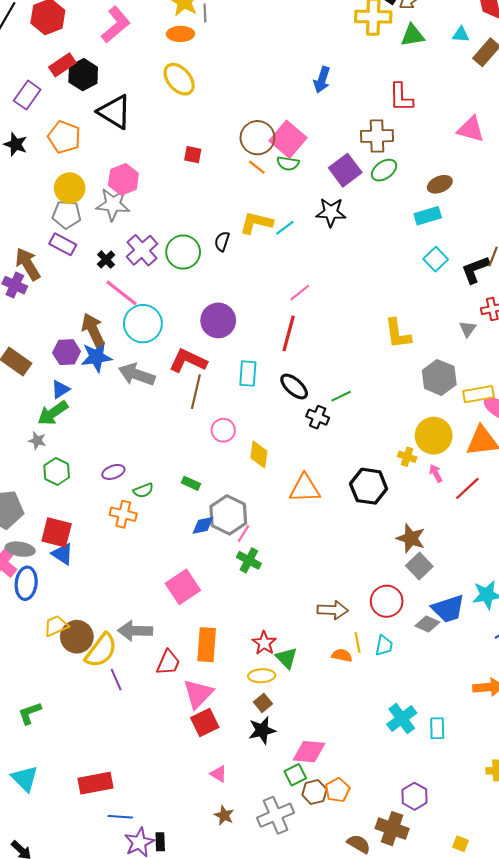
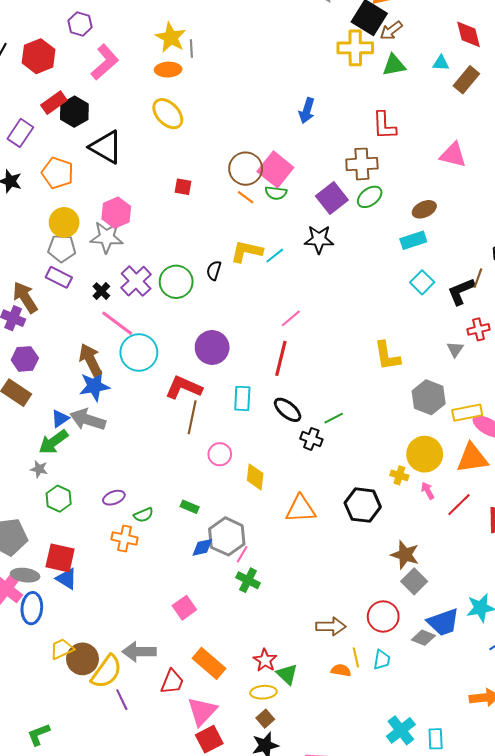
purple hexagon: (67, 352) -> (25, 359), moved
gray arrow: (137, 375) -> (88, 420), moved
pink square: (183, 587) -> (184, 608), size x0.7
orange rectangle: (207, 645) -> (209, 663), turned -52

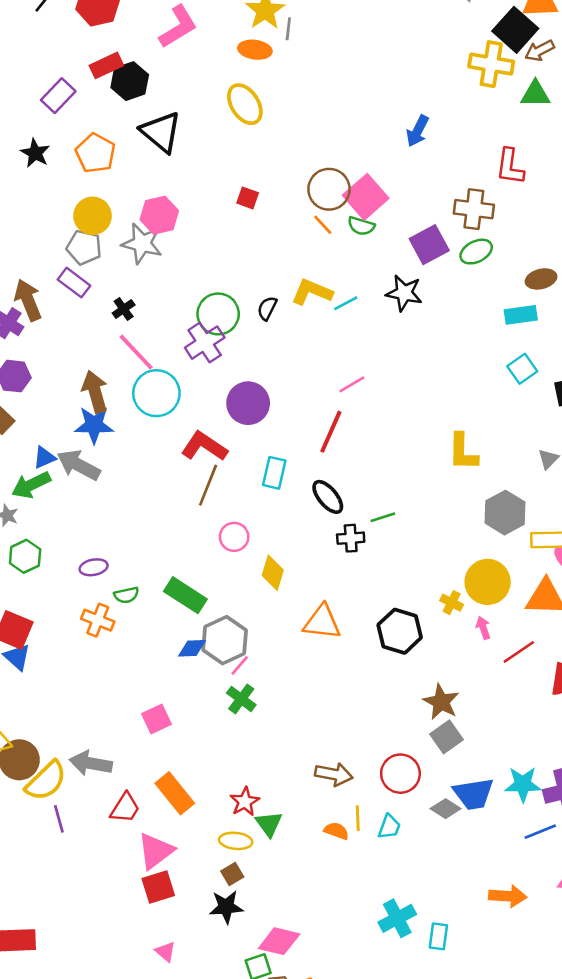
purple cross: (136, 281) -> (205, 343), moved
black cross: (311, 439) -> (351, 538), turned -35
green rectangle: (190, 507) -> (185, 595), size x1.8

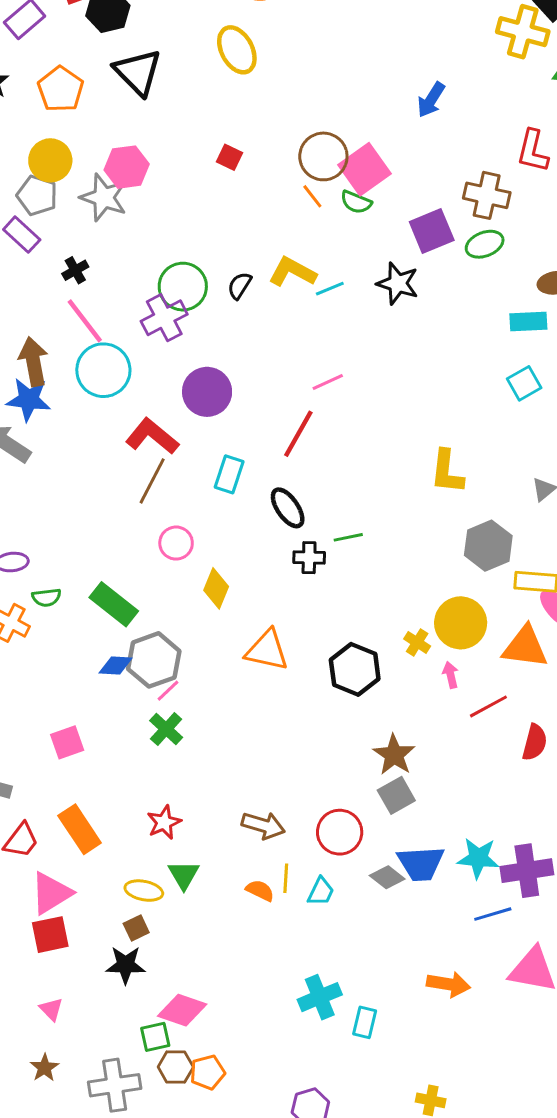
red star: (245, 802) -> (164, 822), moved

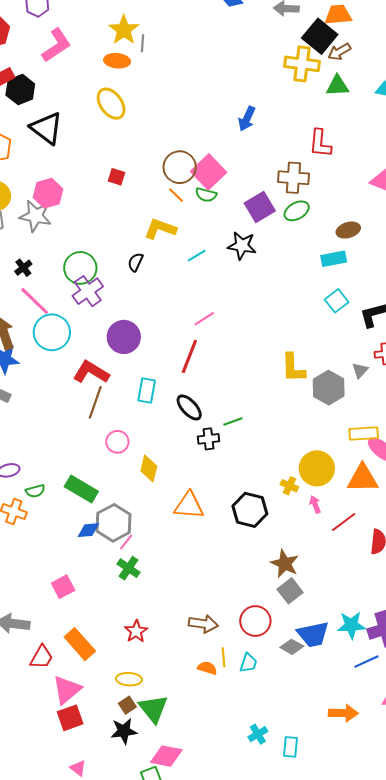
yellow L-shape: (292, 272) -> (160, 229), moved
green circle: (183, 287) -> (80, 268), moved
gray hexagon: (488, 546) -> (329, 388), moved
green triangle: (184, 875) -> (153, 709), moved, size x1.4
cyan cross: (320, 997) -> (258, 734), size x0.7

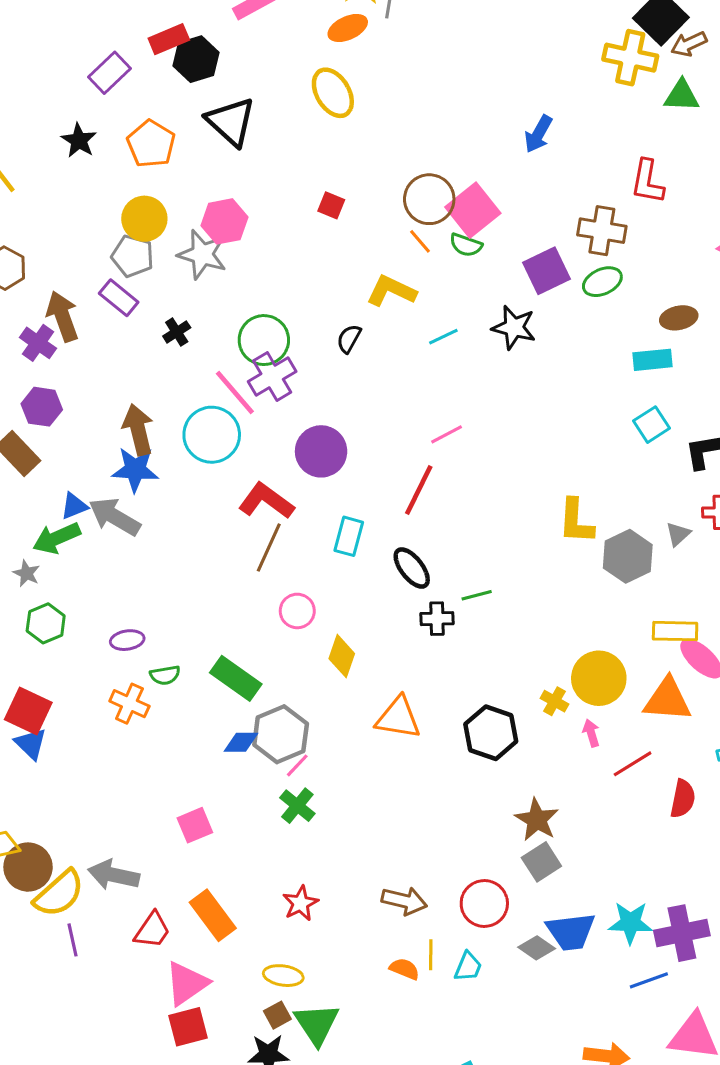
orange ellipse: (117, 61) -> (348, 28), turned -35
pink line: (35, 301) -> (235, 392), moved

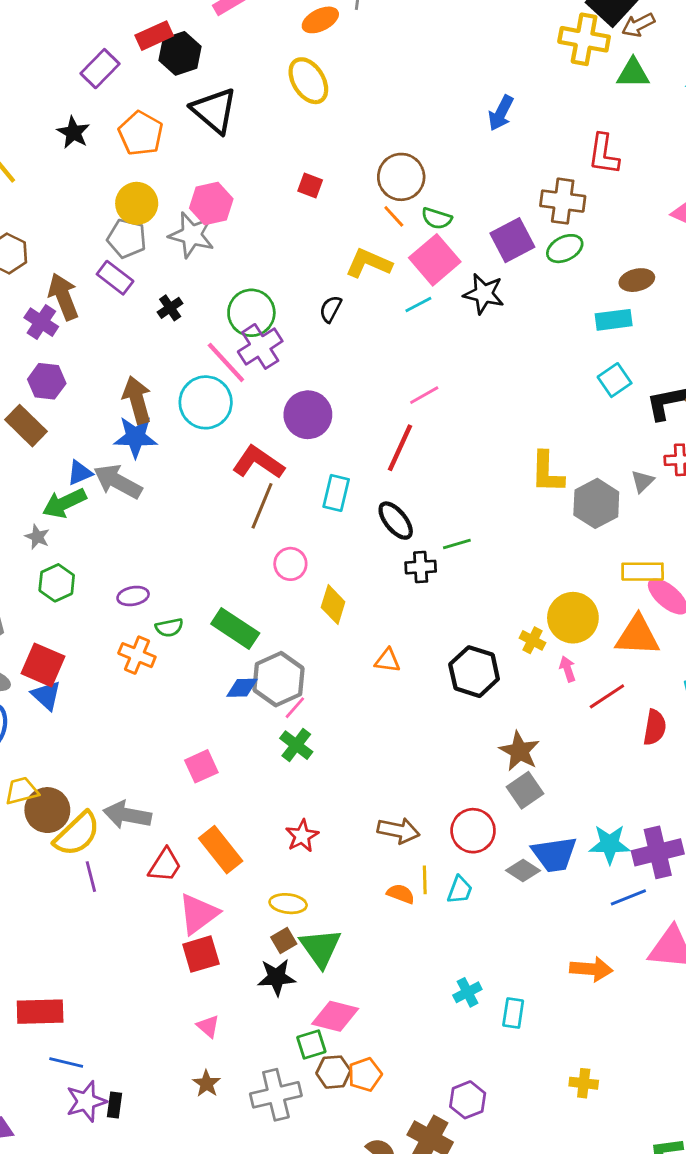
pink square: (473, 210) -> (435, 260), moved
orange triangle: (398, 718) -> (387, 660), size x0.6

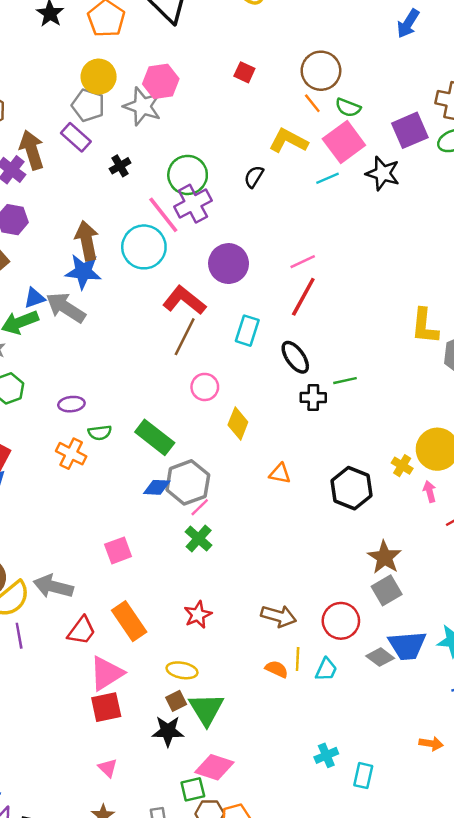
pink line: (424, 395) -> (303, 262), moved
orange arrow: (591, 969) -> (431, 744), size x0.7

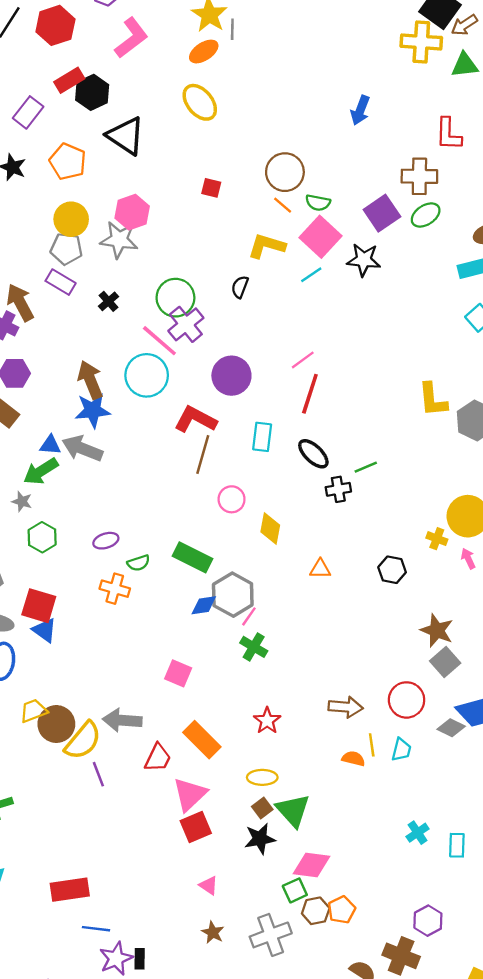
blue triangle: (34, 298) -> (50, 445), turned 35
black hexagon: (351, 488) -> (392, 570), size x0.7
pink square: (118, 550) -> (178, 673), turned -36

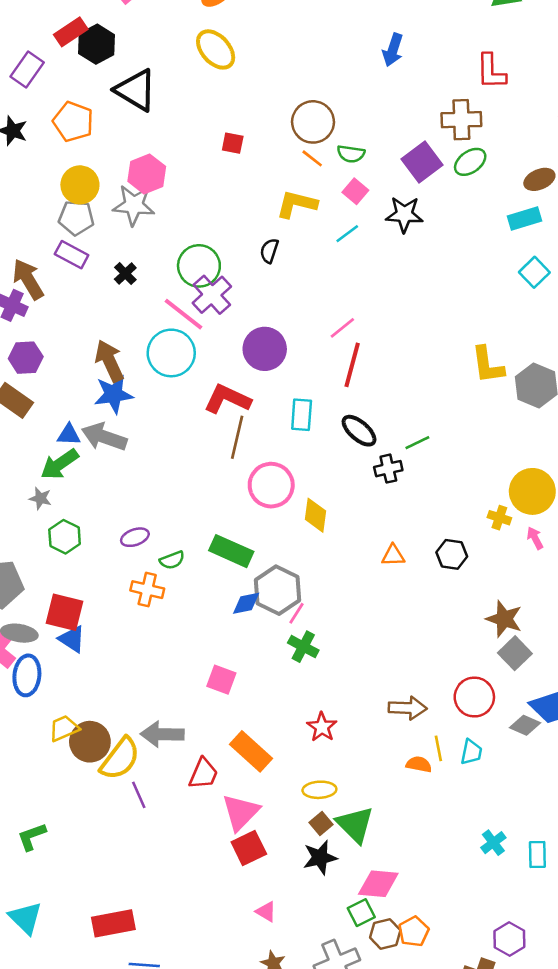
pink square: (320, 237) -> (355, 191), size x0.6
pink circle: (232, 499) -> (271, 485), size x1.5
orange triangle: (320, 569) -> (393, 555), moved

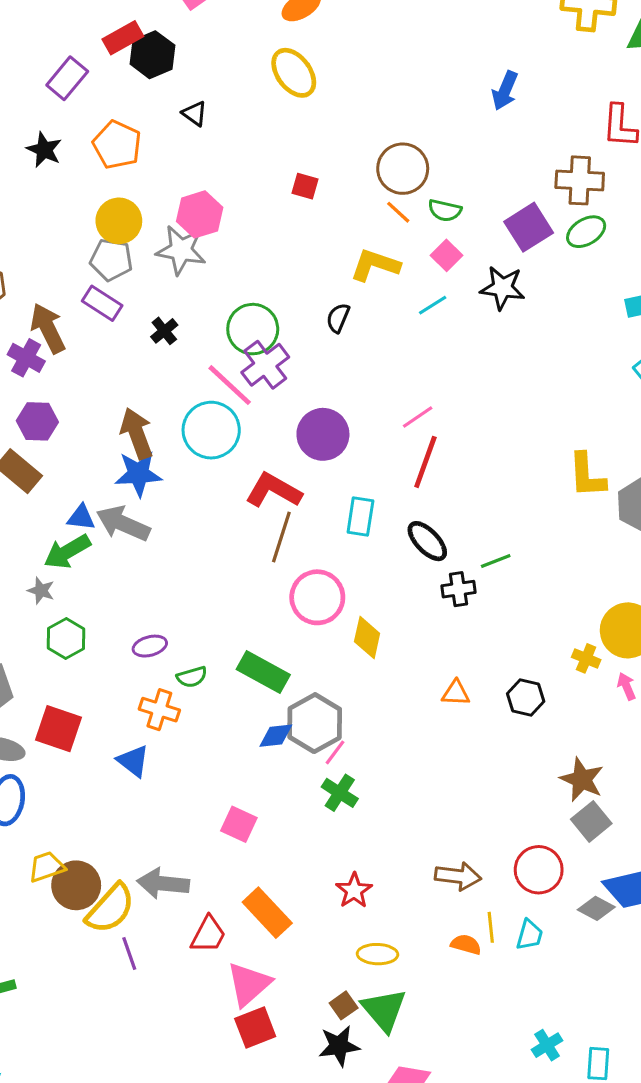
black triangle: (136, 90) -> (195, 114), size x0.5
blue triangle: (72, 639) -> (133, 761), moved
yellow ellipse: (319, 790) -> (378, 954), moved

